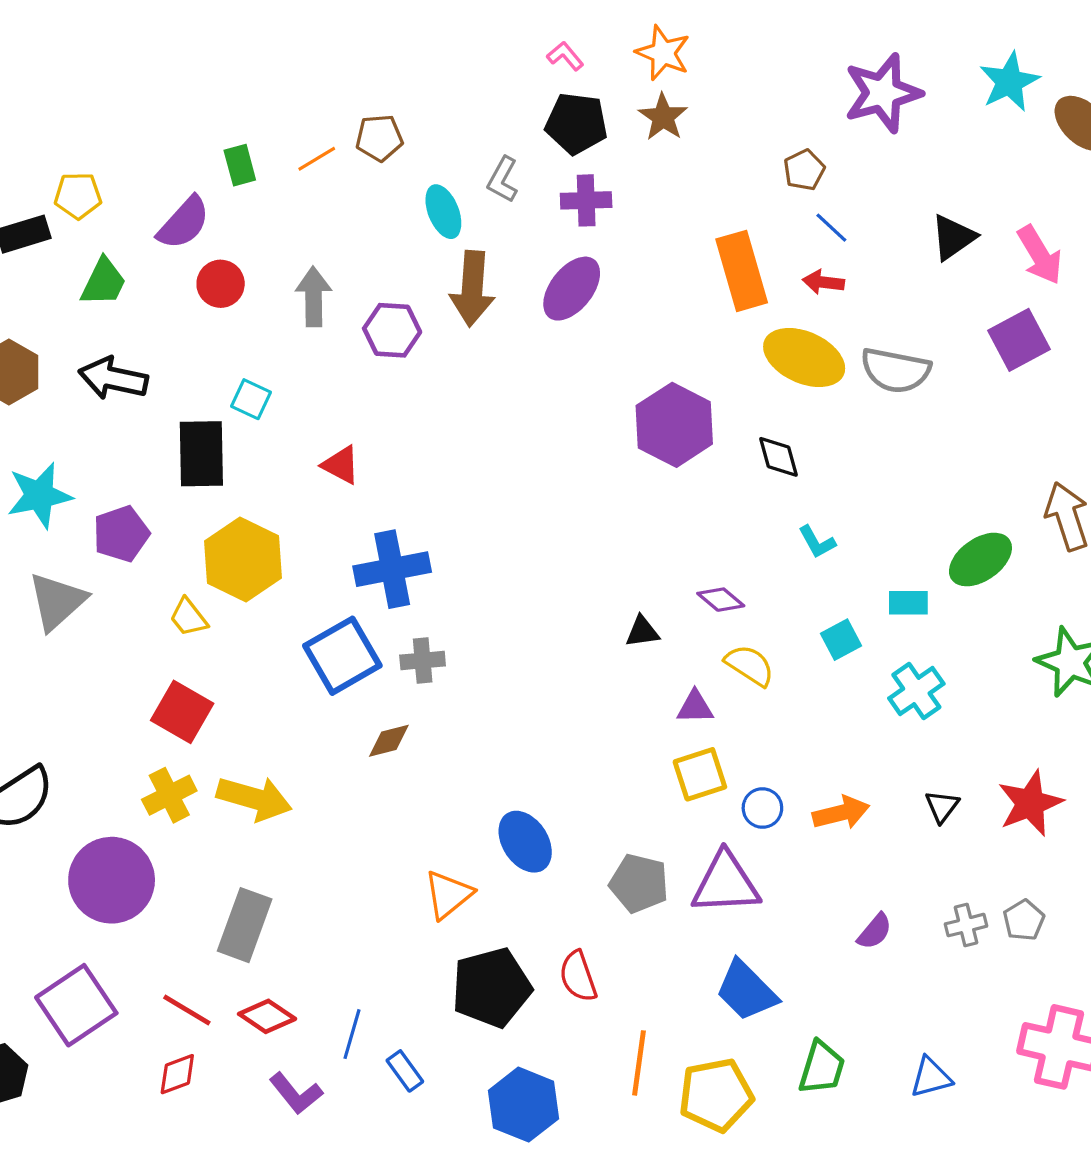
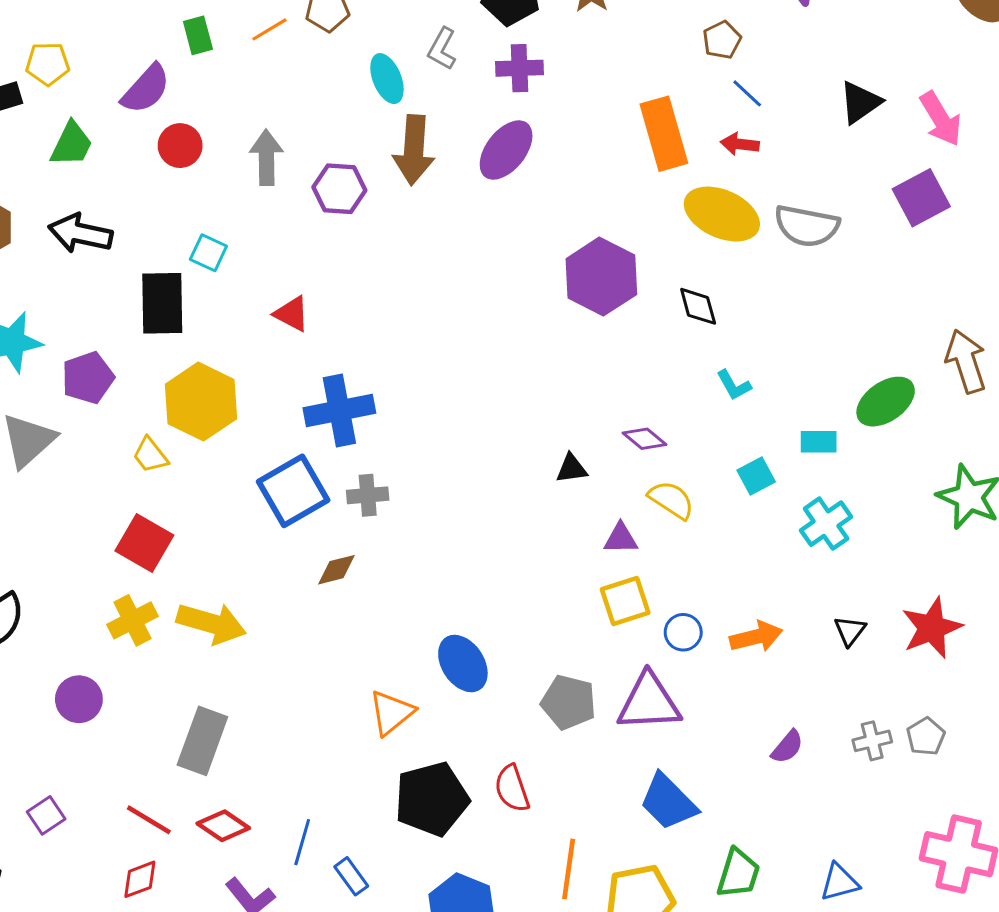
purple circle: (112, 880) -> (79, 699), size x0.6
purple square: (76, 1005) -> (46, 815), size x0.5

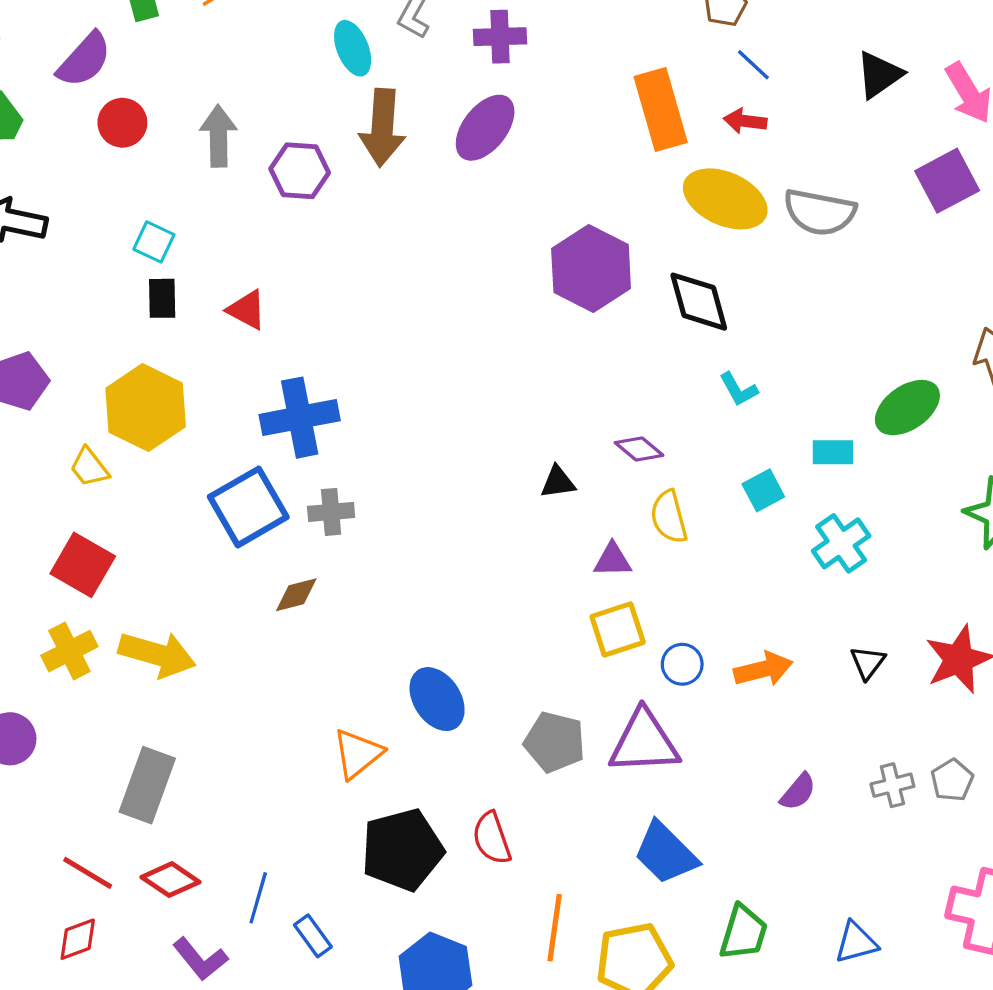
black rectangle: (162, 303) -> (162, 298), moved, size x0.6
black diamond: (698, 306) -> (699, 302), size x1.4
yellow semicircle: (671, 500) -> (669, 517), turned -138

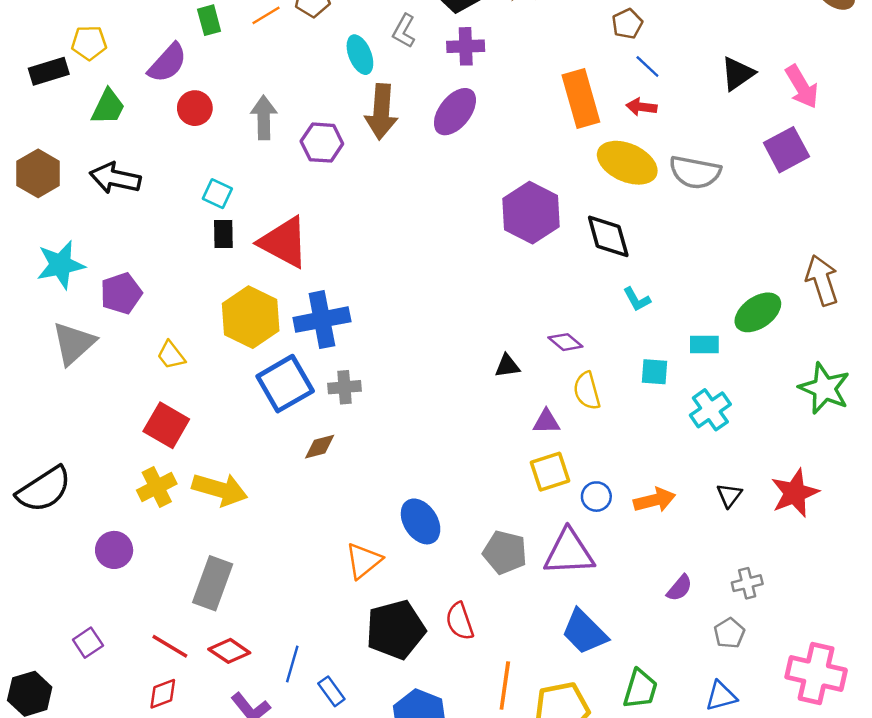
red triangle: (247, 310) -> (284, 242), size x1.8
yellow hexagon: (146, 408) -> (251, 317), moved
cyan square: (763, 490) -> (655, 372), turned 32
gray pentagon: (952, 780) -> (729, 633), moved

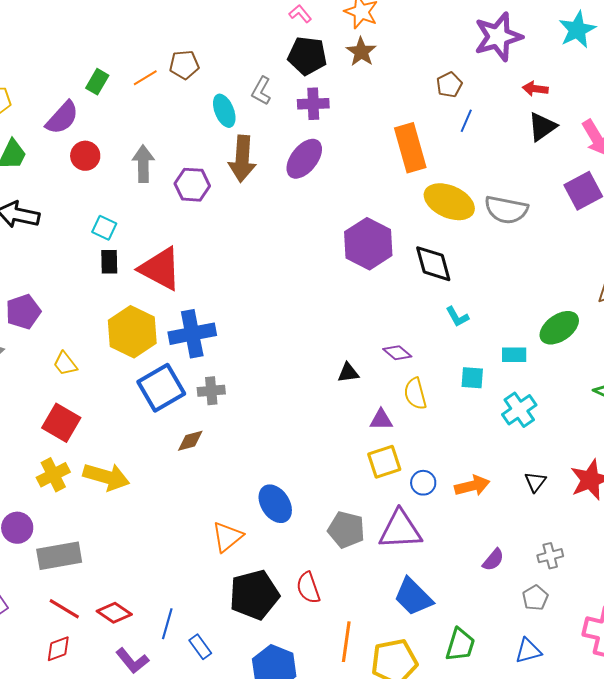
green rectangle: (209, 20) -> (97, 82), turned 45
blue line: (647, 66) -> (466, 121), turned 70
red arrow: (641, 107) -> (535, 89), moved
gray rectangle: (213, 583) -> (59, 556), moved, turned 60

